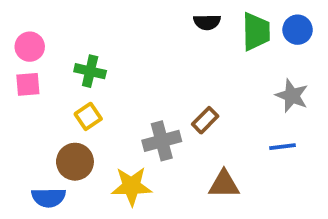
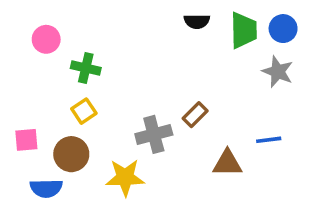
pink circle: (30, 47) -> (46, 39), moved
pink square: (28, 84) -> (26, 140), moved
gray star: (292, 96) -> (278, 72), moved
brown triangle: (224, 184) -> (227, 163), moved

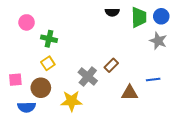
gray cross: (154, 134) -> (88, 77), turned -36

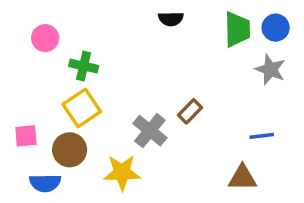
black semicircle: (112, 12) -> (171, 19), moved
yellow square: (48, 63) -> (82, 108), size x1.5
brown triangle: (130, 93) -> (242, 178), moved

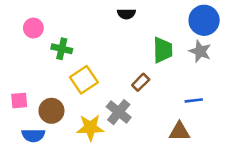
blue circle: (276, 28) -> (204, 20), size x1.5
green trapezoid: (237, 29) -> (163, 50), moved
yellow square: (82, 108) -> (84, 80), moved
gray cross: (150, 131) -> (119, 112), moved

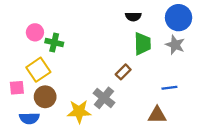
black semicircle: (126, 14) -> (133, 17), moved
pink circle: (33, 28) -> (35, 32), moved
yellow square: (84, 80) -> (38, 70), moved

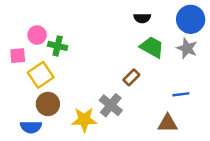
green trapezoid: (142, 44) -> (152, 47), turned -60
pink square: (17, 88) -> (18, 56), moved

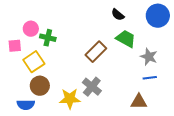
black semicircle: (142, 18) -> (118, 15), turned 40
gray star: (187, 48) -> (149, 57), moved
brown rectangle: (131, 77) -> (96, 52), moved, size x1.5

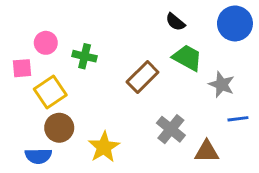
green cross: (48, 38) -> (85, 56), moved
blue line: (150, 78) -> (238, 119), moved
gray cross: (92, 87) -> (171, 129), moved
yellow star: (70, 99) -> (104, 147), turned -30

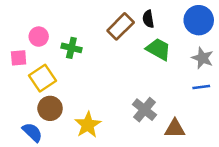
black semicircle: (175, 22) -> (148, 19), turned 42
brown rectangle: (143, 77) -> (121, 26), moved
gray star: (222, 85) -> (202, 58), moved
blue line: (238, 119) -> (201, 87), moved
blue semicircle: (38, 156) -> (32, 132), turned -135

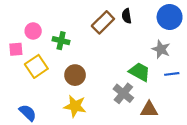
green trapezoid: (158, 49) -> (139, 72), moved
gray star: (202, 58) -> (161, 49), moved
brown circle: (50, 108) -> (75, 75), moved
yellow star: (88, 125) -> (75, 106), turned -30

